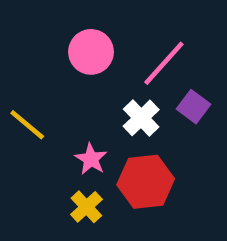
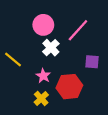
purple square: (194, 107) -> (92, 62), moved, turned -32
white cross: (141, 118) -> (51, 48), moved

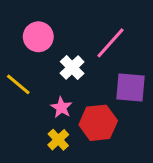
pink circle: (43, 25) -> (38, 37), moved
purple square: (92, 62) -> (130, 87), size x1.5

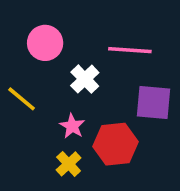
pink line: (110, 43) -> (130, 50), turned 52

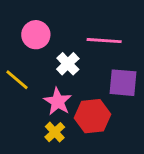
pink star: (72, 126) -> (58, 102), size x1.4

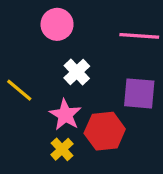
pink circle: (36, 35) -> (57, 24), moved
pink line: (104, 41) -> (139, 36), moved

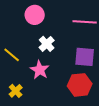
red hexagon: (105, 131) -> (80, 85), moved
yellow cross: (62, 149) -> (16, 91), moved

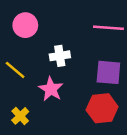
pink circle: (35, 15) -> (25, 25), moved
white cross: (47, 44) -> (60, 56), turned 35

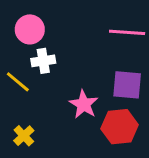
white cross: (60, 56) -> (43, 61), moved
pink star: (51, 89) -> (84, 104), moved

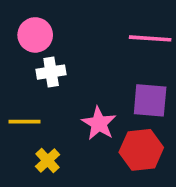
yellow line: (18, 82) -> (25, 122), moved, turned -40
yellow cross: (24, 136) -> (48, 161), moved

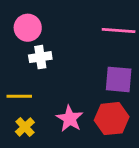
pink star: (99, 123) -> (70, 119), moved
yellow cross: (48, 161) -> (25, 127), moved

